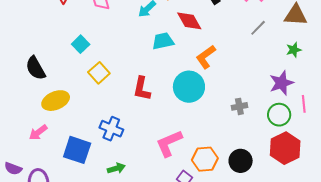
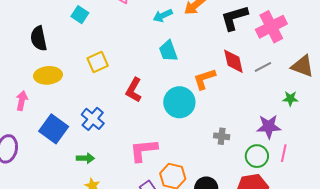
red diamond: (189, 21) -> (233, 61), moved
cyan trapezoid: (163, 41) -> (168, 51), turned -115
cyan square: (81, 44) -> (80, 15), moved, turned -30
pink arrow: (38, 132) -> (22, 101), turned 120

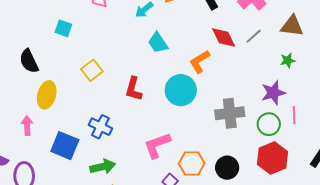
yellow ellipse: (48, 75) -> (47, 95), turned -56
gray cross: (222, 136) -> (230, 113), size x1.8
green arrow: (85, 158) -> (103, 167), size x1.4

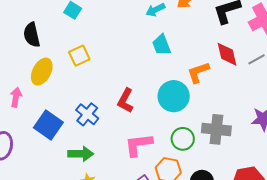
yellow square: (92, 70) -> (79, 56), moved
red L-shape: (134, 89) -> (126, 101), moved
green circle: (269, 124) -> (183, 139), moved

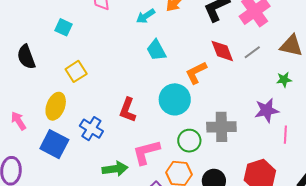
yellow ellipse: (42, 72) -> (56, 106), moved
pink arrow: (16, 97) -> (19, 121), turned -36
green arrow: (81, 154) -> (115, 169), moved

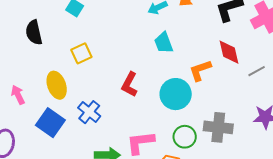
gray line: (252, 52) -> (257, 71), moved
yellow ellipse: (56, 106) -> (57, 85), turned -48
red L-shape: (128, 110) -> (129, 84), moved

